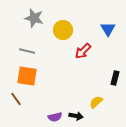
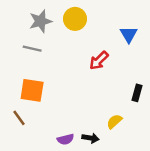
gray star: (34, 18) -> (40, 21), turned -30
yellow circle: (63, 30) -> (75, 19), moved
gray line: (27, 51) -> (32, 49), moved

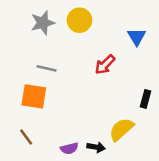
gray line: (32, 49) -> (46, 68), moved
brown line: (19, 118) -> (26, 137), moved
yellow semicircle: (114, 121) -> (121, 129), size x1.5

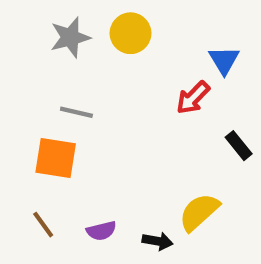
red arrow: (105, 65) -> (193, 98), moved
black rectangle: (146, 99) -> (239, 146), moved, turned -54
purple semicircle: (69, 148) -> (101, 231), moved

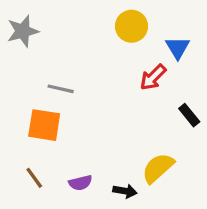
yellow circle: (130, 33) -> (132, 26), moved
gray star: (70, 37) -> (23, 31), moved

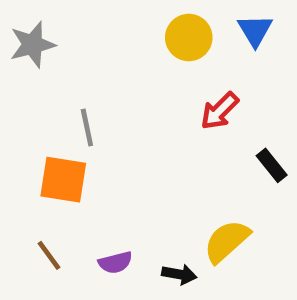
blue triangle: (178, 48) -> (255, 30), moved
gray line: (61, 89) -> (87, 128), turned 65

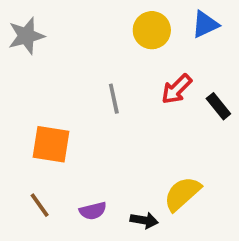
blue triangle: (255, 30) -> (205, 24), turned 36
gray line: (87, 128) -> (114, 99), moved
black rectangle: (272, 165) -> (218, 106), moved

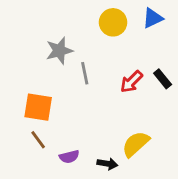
gray star: (26, 36) -> (59, 51), moved
red arrow: (177, 89) -> (131, 82), moved
brown line: (40, 205) -> (38, 140), moved

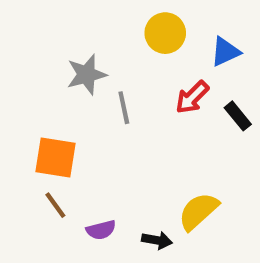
blue triangle: (153, 18) -> (225, 52), moved
red arrow: (131, 82) -> (192, 97), moved

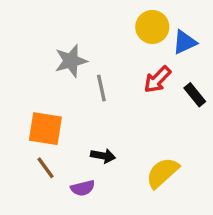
yellow circle: (165, 33) -> (152, 27), moved
black arrow: (157, 240) -> (103, 156), moved

